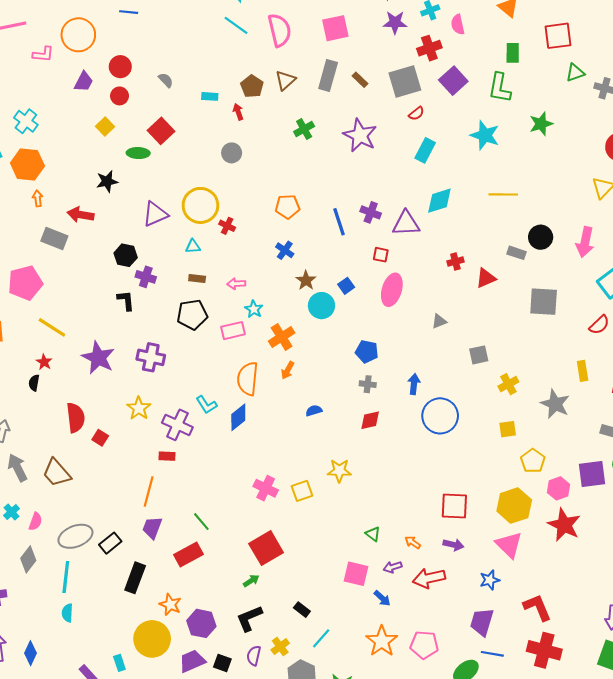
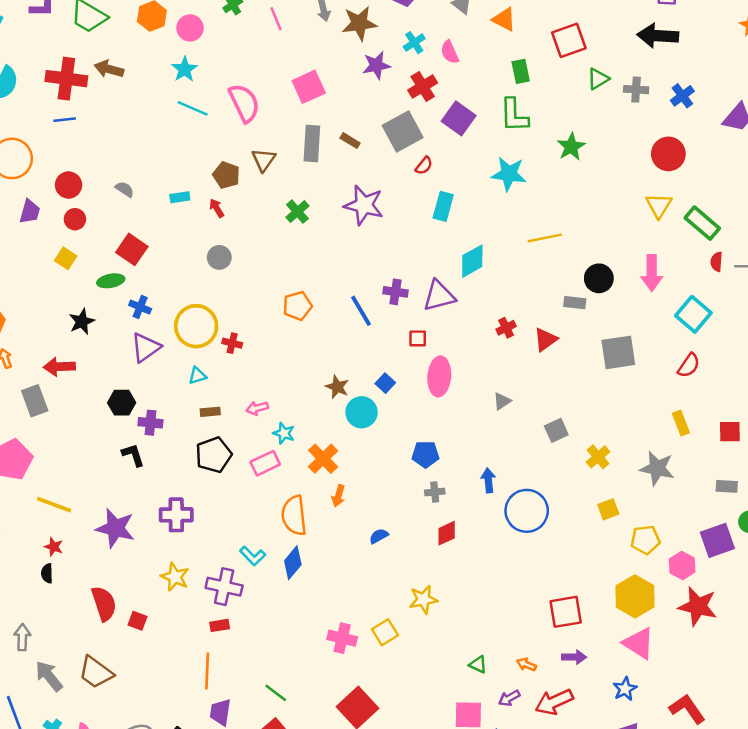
gray rectangle: (54, 238) -> (35, 401), turned 60
blue cross: (285, 250) -> (140, 307), moved
yellow pentagon: (533, 461) -> (645, 540), turned -30

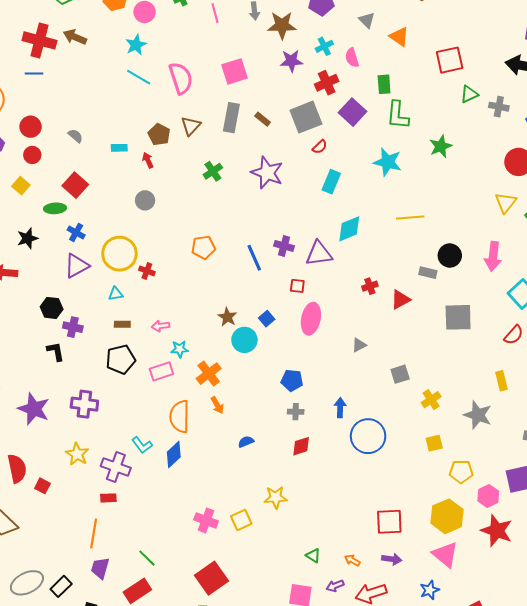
green rectangle: (521, 71) -> (384, 84), moved
cyan star: (284, 433) -> (180, 349), turned -30
orange arrow: (338, 496) -> (217, 405), turned -54

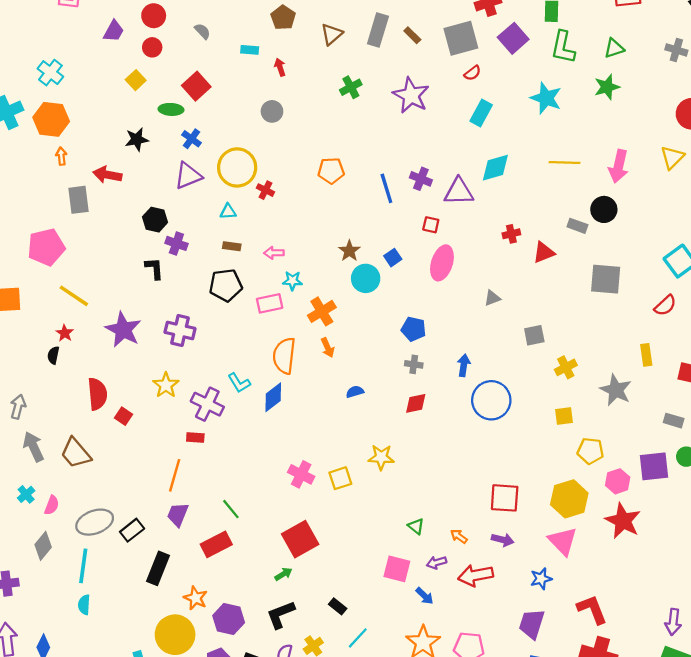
green triangle: (469, 94) -> (614, 48), moved
brown pentagon: (159, 135) -> (283, 18), moved
pink arrow: (493, 256) -> (619, 166), moved

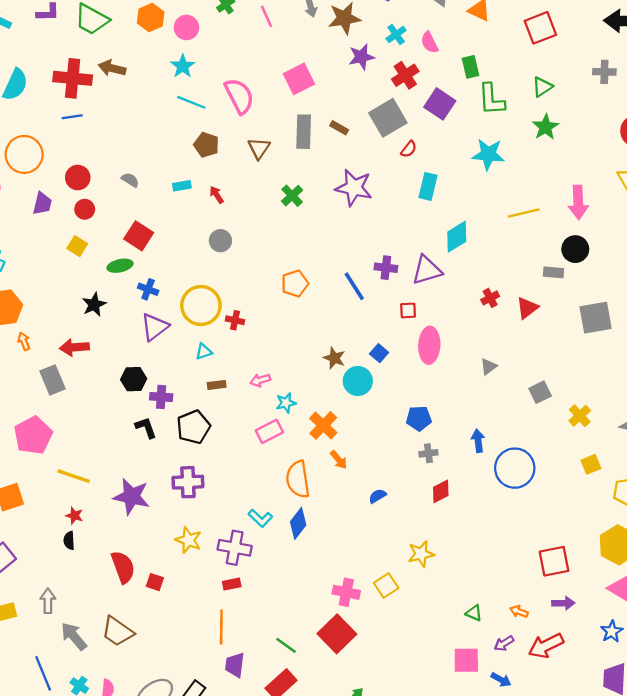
black pentagon: (226, 285) -> (193, 427), moved
red square: (300, 539) -> (337, 634), moved

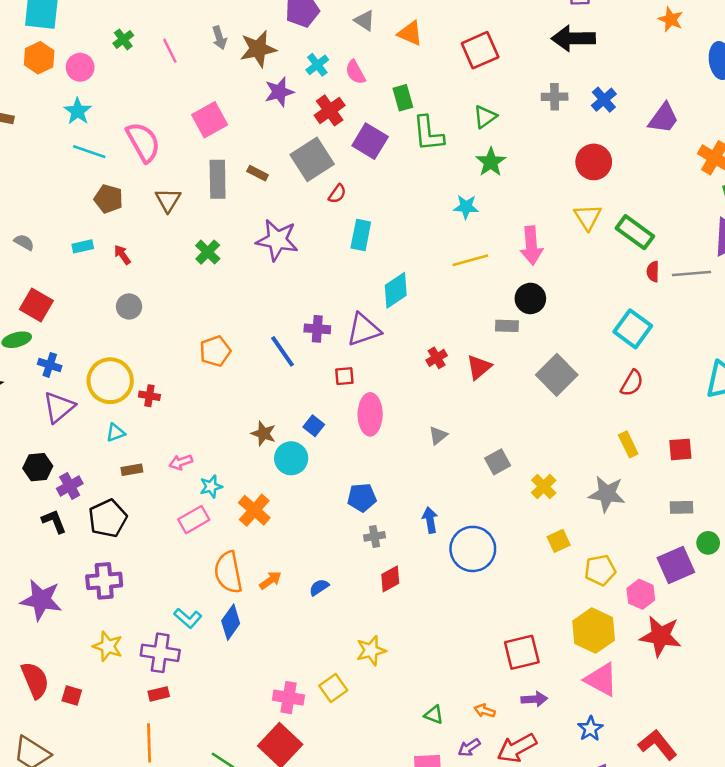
cyan star: (488, 154) -> (466, 207), moved, size x0.7
gray square: (596, 318) -> (557, 375), turned -32
purple cross: (161, 397) -> (70, 486), turned -30
orange arrow: (339, 460) -> (270, 580), moved, turned -84

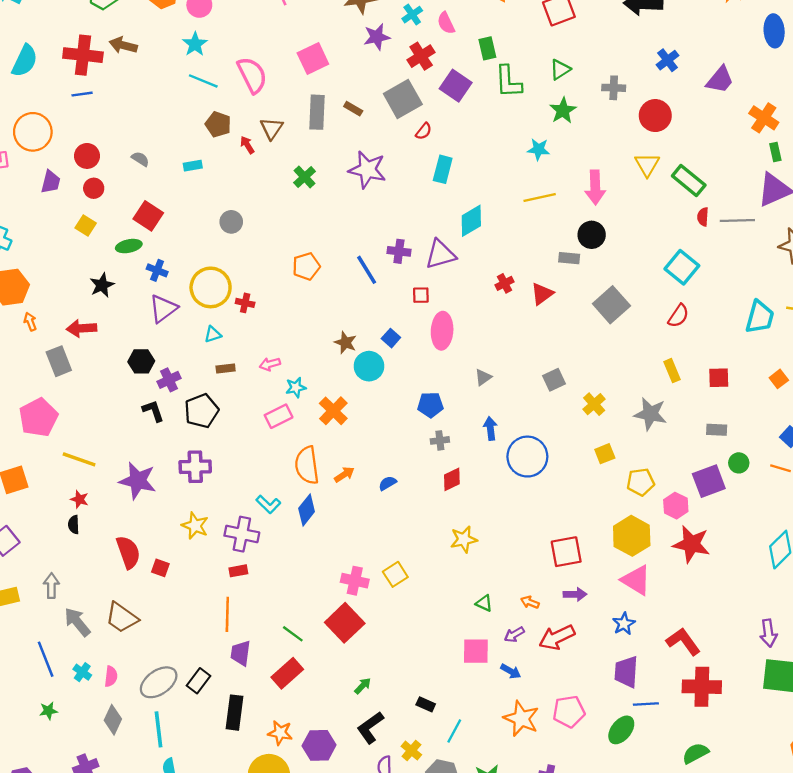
gray cross: (555, 97) -> (614, 88), moved
red arrow: (122, 255) -> (247, 145), moved
gray triangle: (438, 436) -> (483, 377), moved
yellow star: (371, 650) -> (464, 539), moved

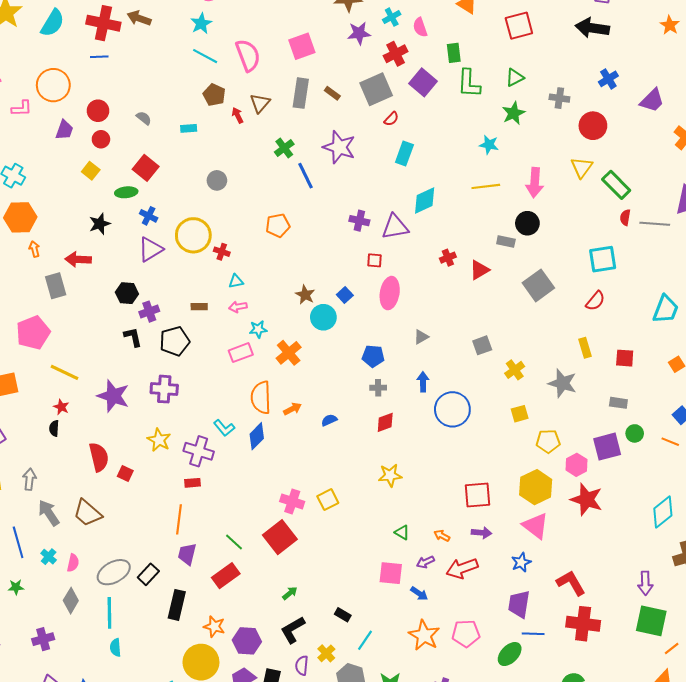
cyan square: (682, 267) -> (603, 259), turned 36
blue line: (367, 270) -> (306, 176), moved
cyan triangle: (213, 334) -> (236, 281), moved

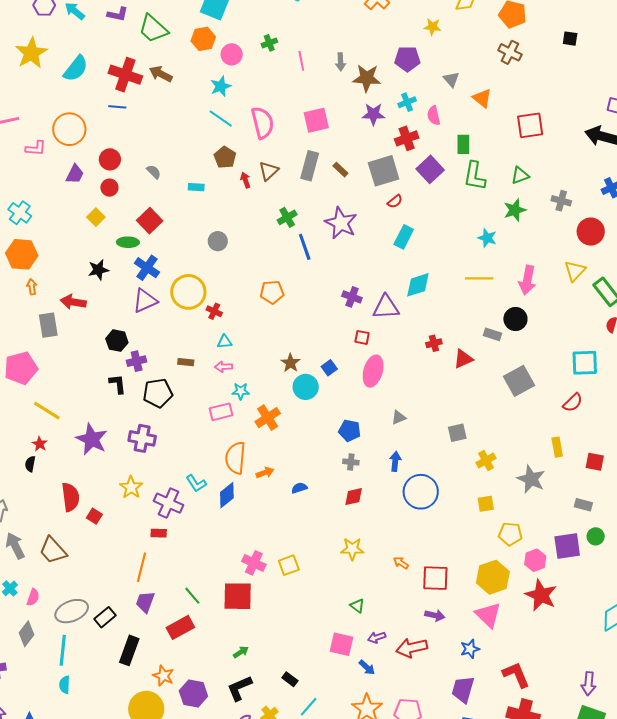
blue cross: (149, 216) -> (147, 268), size x1.4
orange arrow: (442, 536) -> (401, 563), moved
red square: (280, 537) -> (238, 596), turned 32

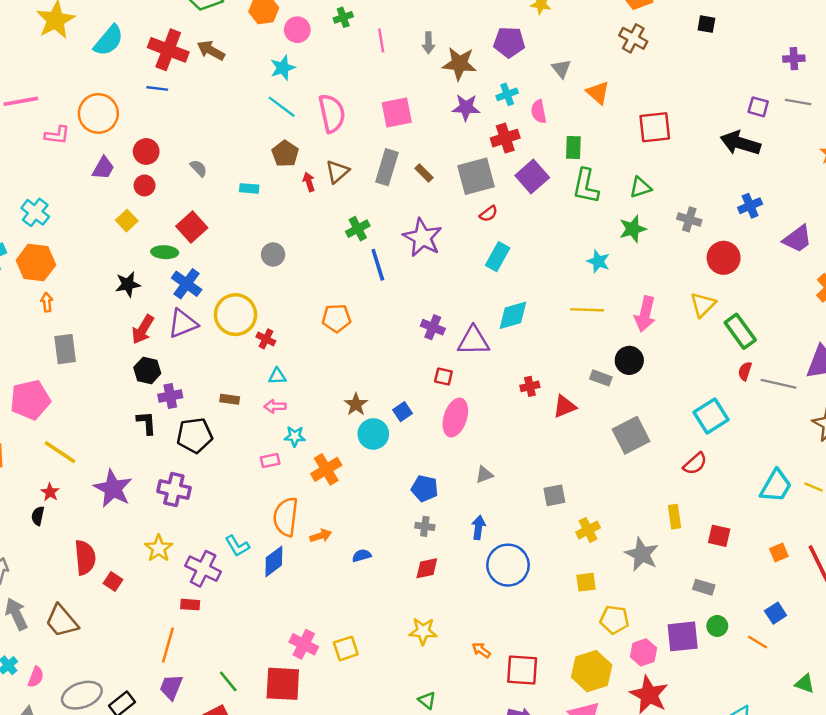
red arrow: (73, 302) -> (143, 329), moved, turned -70
cyan square: (585, 363) -> (711, 416), turned -32
pink rectangle: (221, 412) -> (270, 461), size x0.7

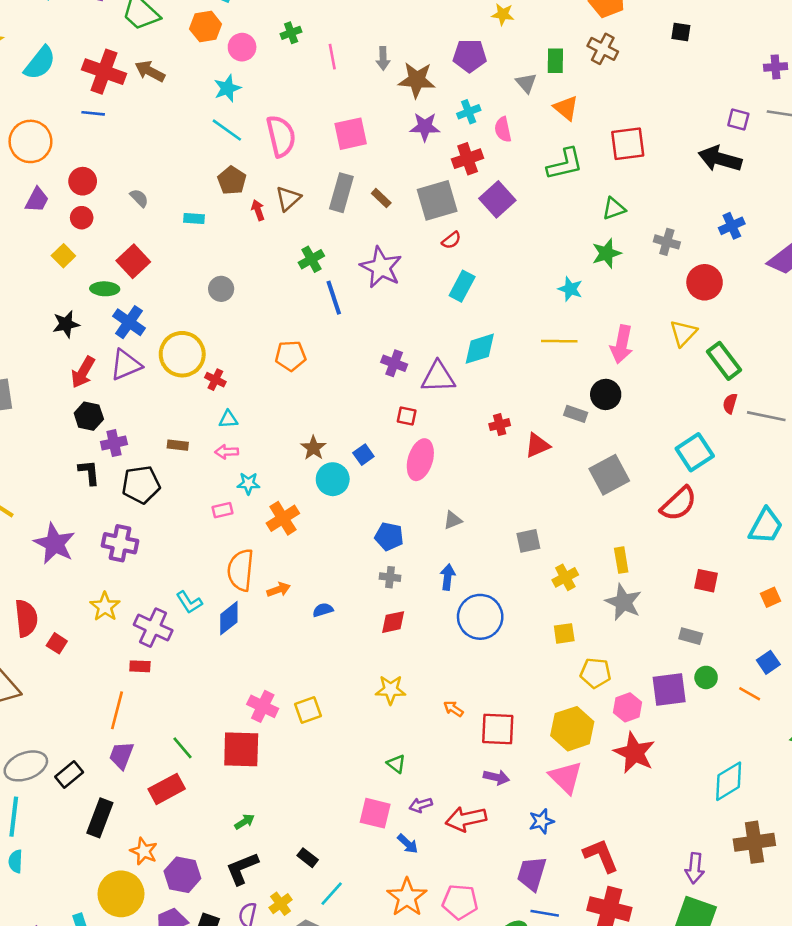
green rectangle: (573, 148) -> (555, 61), moved
green L-shape: (586, 186) -> (565, 164), moved, turned -114
red semicircle: (695, 464) -> (679, 504), size x1.4
yellow rectangle: (675, 517) -> (621, 560), moved

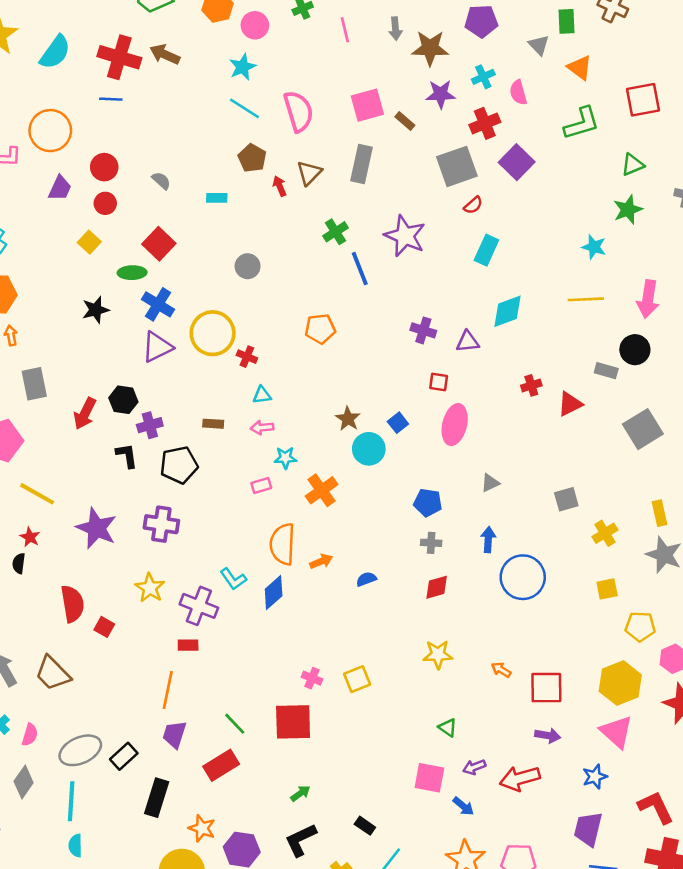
brown rectangle: (381, 198) -> (405, 121), moved
red arrow: (83, 372) -> (85, 414), moved
purple triangle: (438, 377) -> (468, 342), size x0.7
pink cross: (263, 706) -> (312, 678), size x0.7

